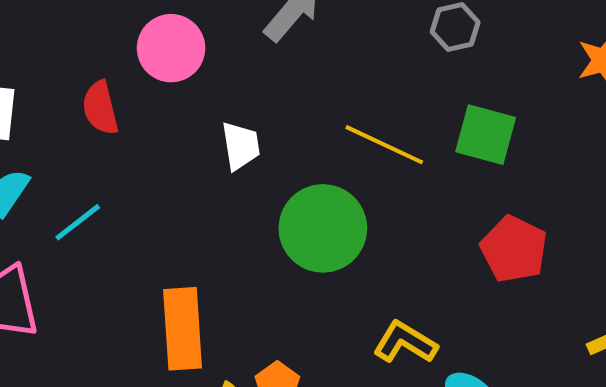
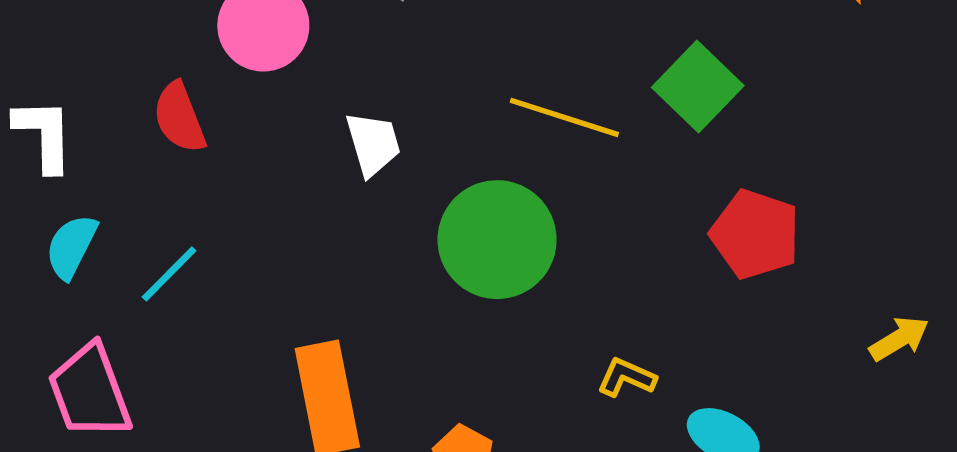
green square: (486, 135) -> (698, 86), turned 36
yellow L-shape: (405, 342) -> (626, 377), size x0.7

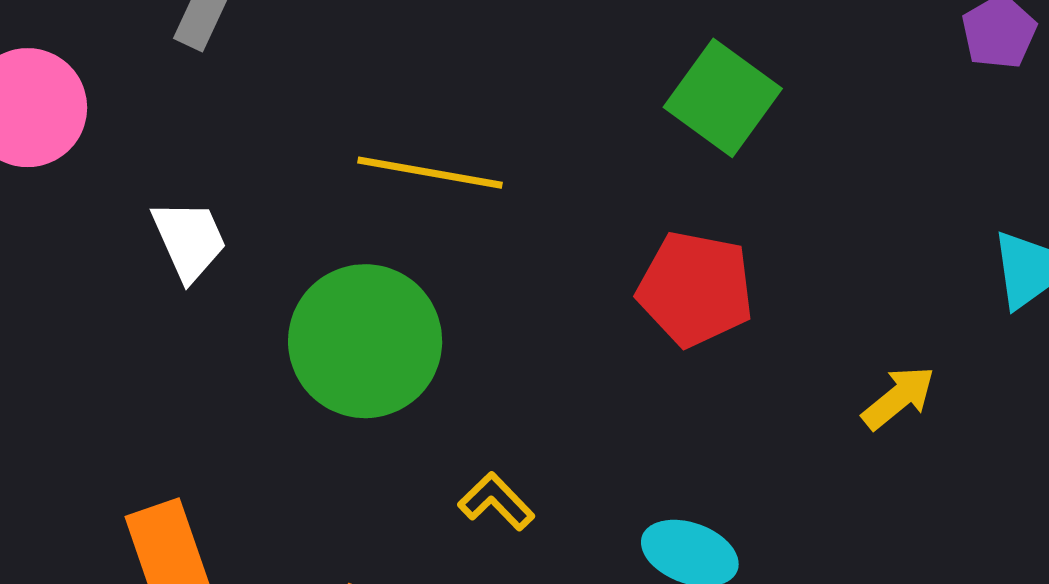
green square: (698, 86) -> (723, 98), moved
yellow L-shape: (626, 377) -> (496, 501), moved, turned 30

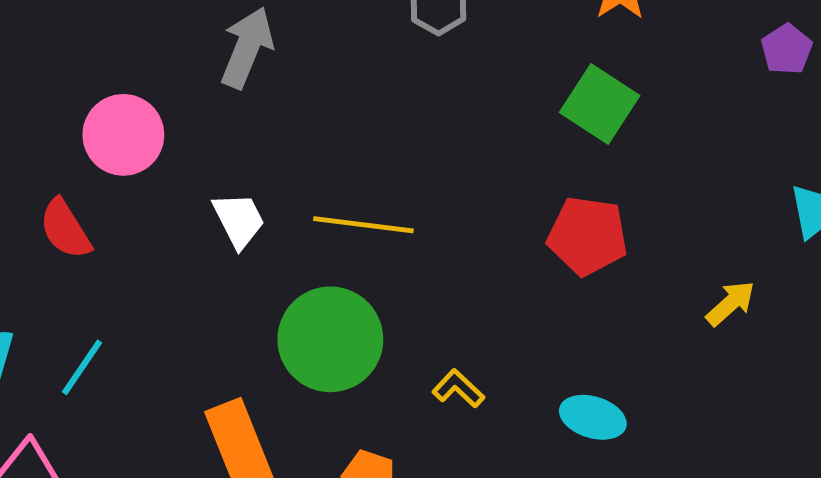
yellow line: (430, 173) -> (363, 225), moved
green circle: (365, 341) -> (330, 339), moved

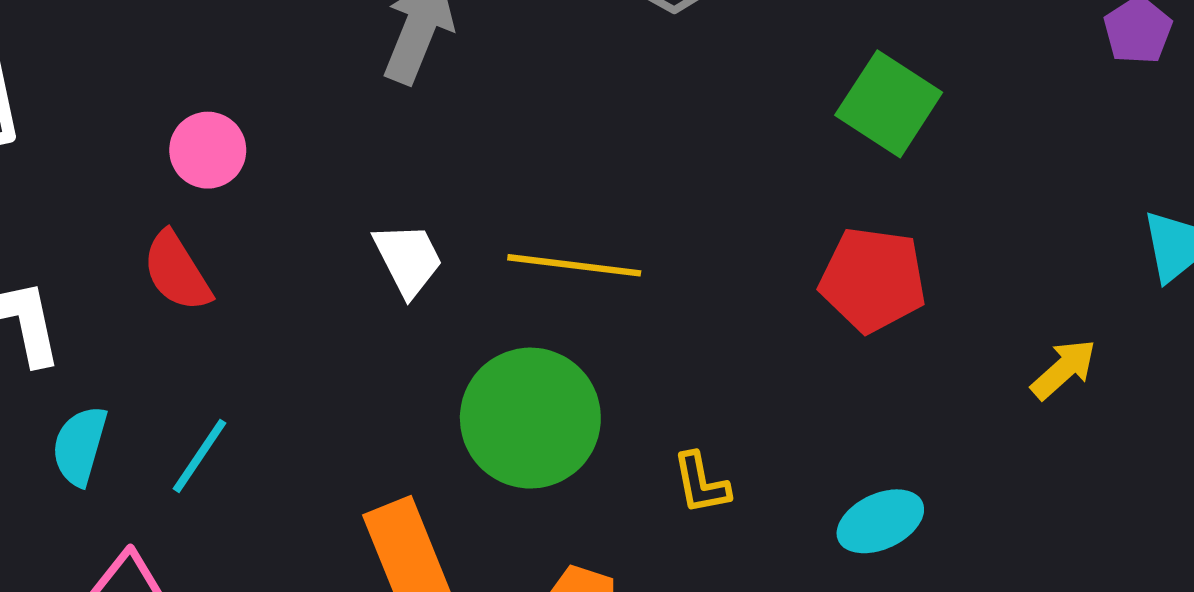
pink circle: (123, 135) -> (208, 150), moved, size x0.7
yellow L-shape: (458, 389) -> (701, 483), turned -144
cyan ellipse: (593, 417) -> (880, 521), turned -42

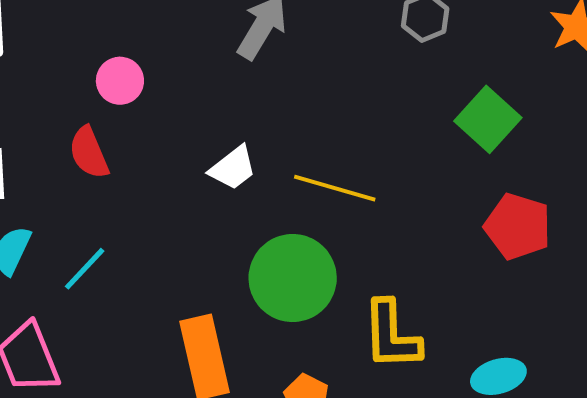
green square: (889, 104) -> (488, 119), moved
white trapezoid: (408, 259) -> (233, 168), turned 70
yellow L-shape: (701, 483) -> (392, 335), size x1.8

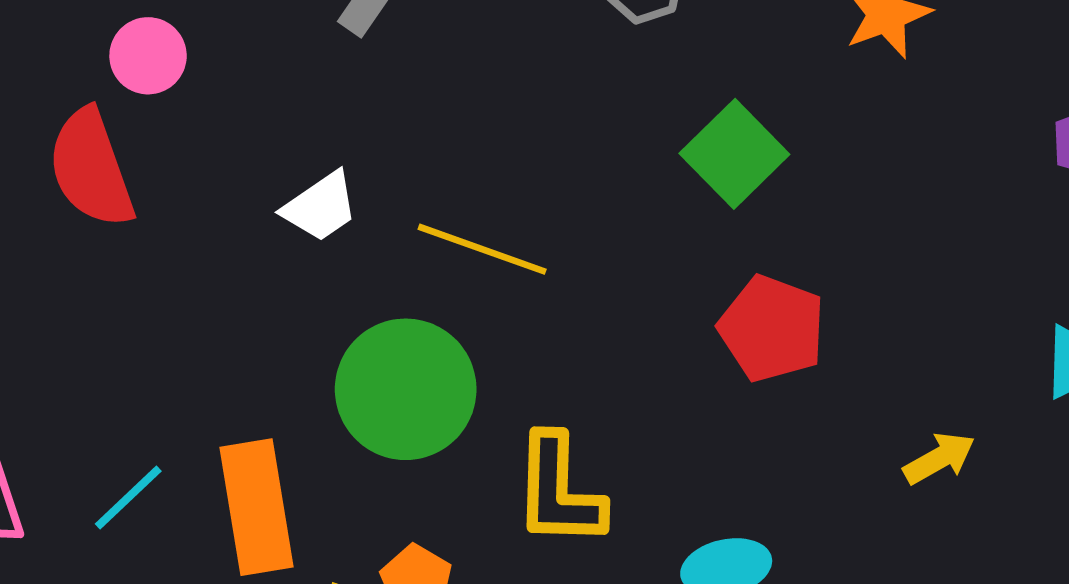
red semicircle: (89, 153) -> (91, 168), size x1.4
cyan line: (85, 269) -> (128, 497), moved

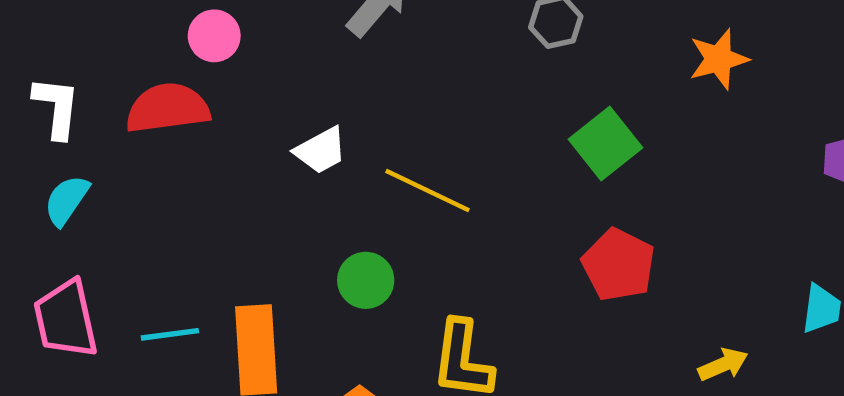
red semicircle: (91, 168) -> (168, 108), turned 96
green circle: (406, 389) -> (366, 280), size x0.6
cyan line: (128, 497) -> (170, 334), turned 30

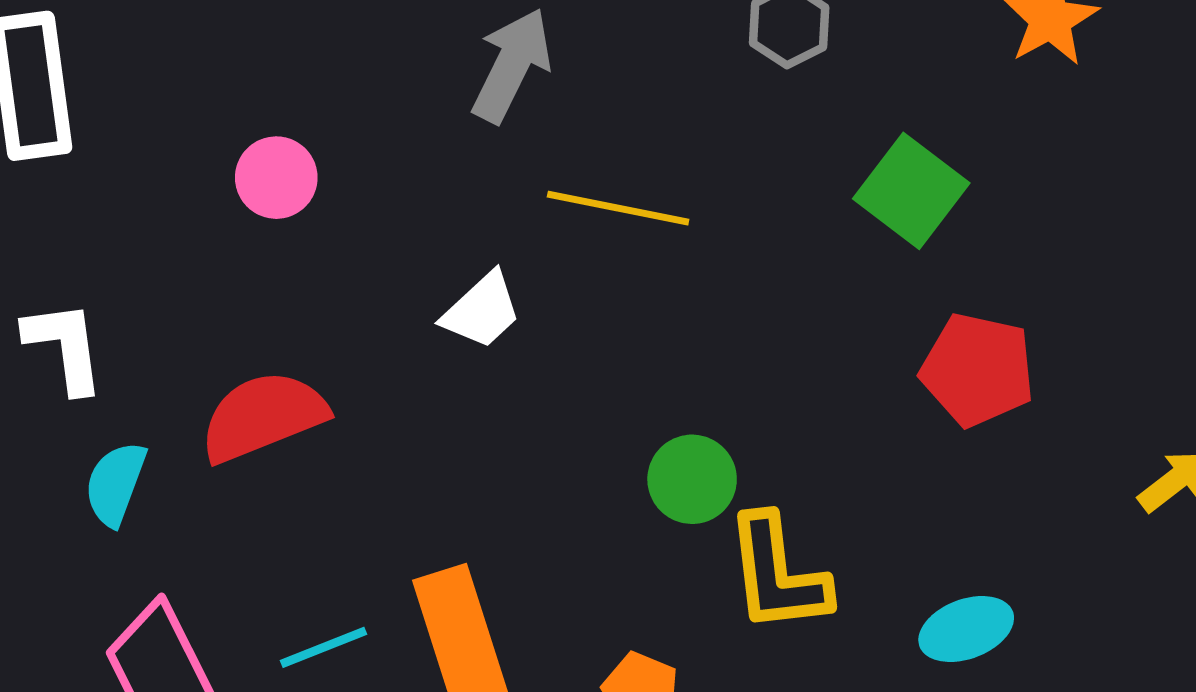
red semicircle: (168, 108) -> (263, 416), moved
yellow line: (427, 191) -> (618, 208), moved
green circle: (366, 280) -> (692, 479), moved

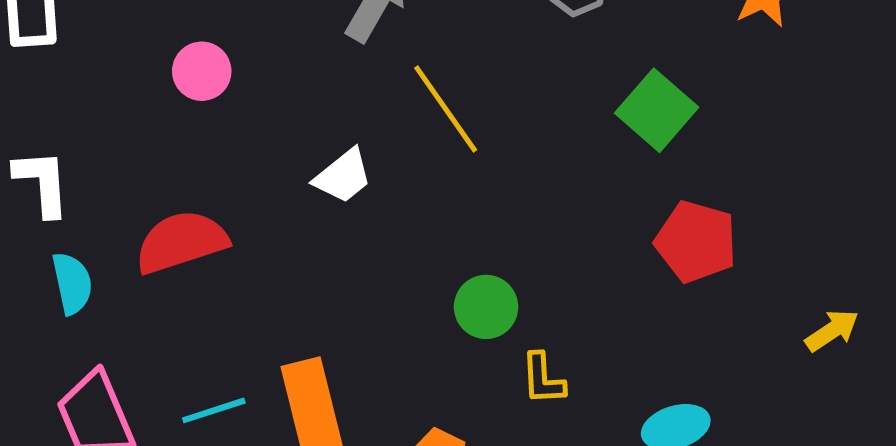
yellow line: (618, 208) -> (446, 109), turned 40
cyan semicircle: (115, 484) -> (72, 283), turned 144
yellow L-shape: (777, 574) -> (543, 379), size x0.6

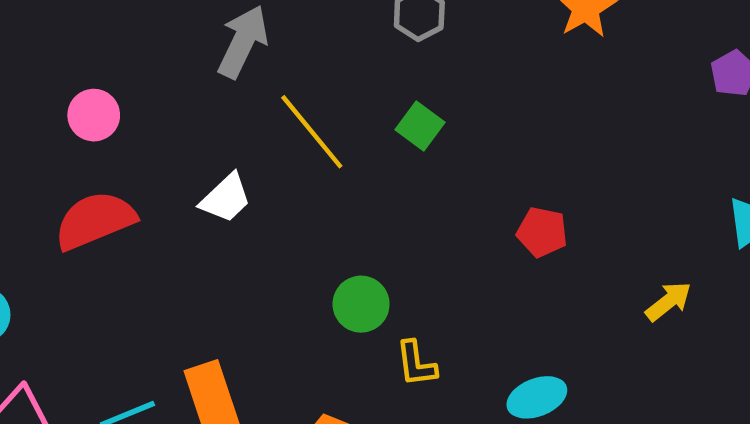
green square: (657, 110) -> (420, 126), moved, size x0.7
red semicircle: (181, 242) -> (95, 220), moved
red pentagon: (696, 242) -> (542, 232), size x0.7

